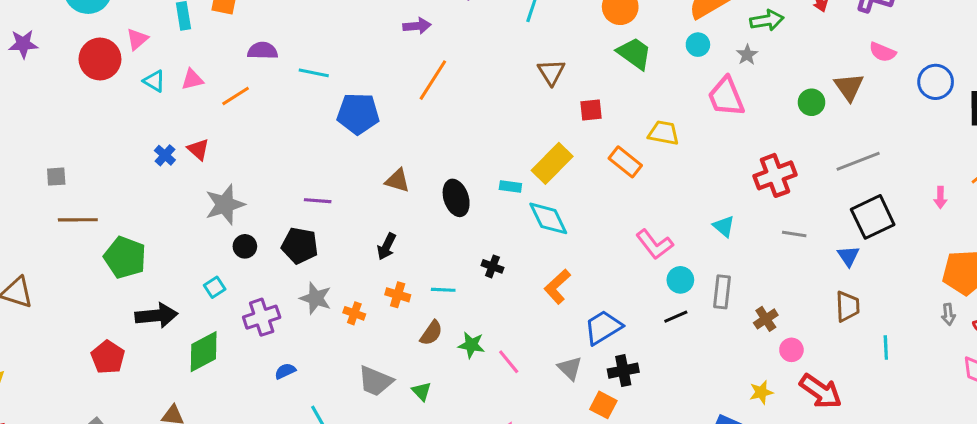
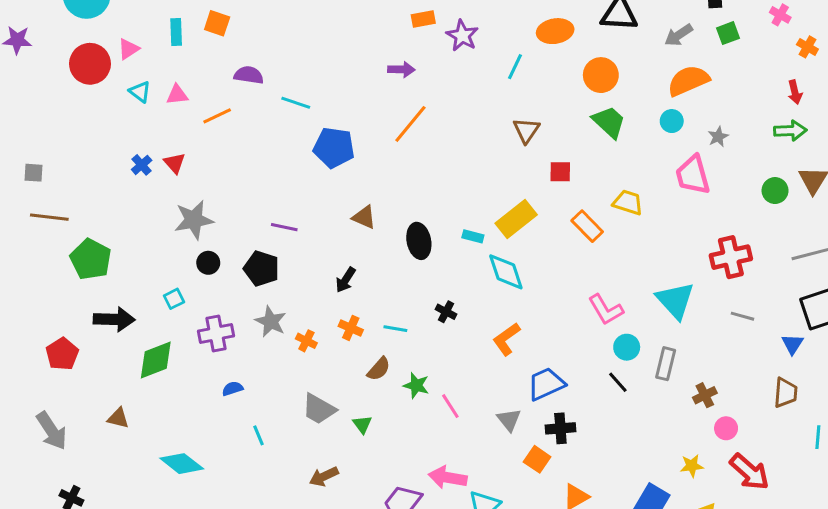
green arrow: (767, 20) -> (790, 131), moved
cyan triangle: (724, 226) -> (675, 300), size x1.8
black line: (676, 317) -> (618, 382), turned 65

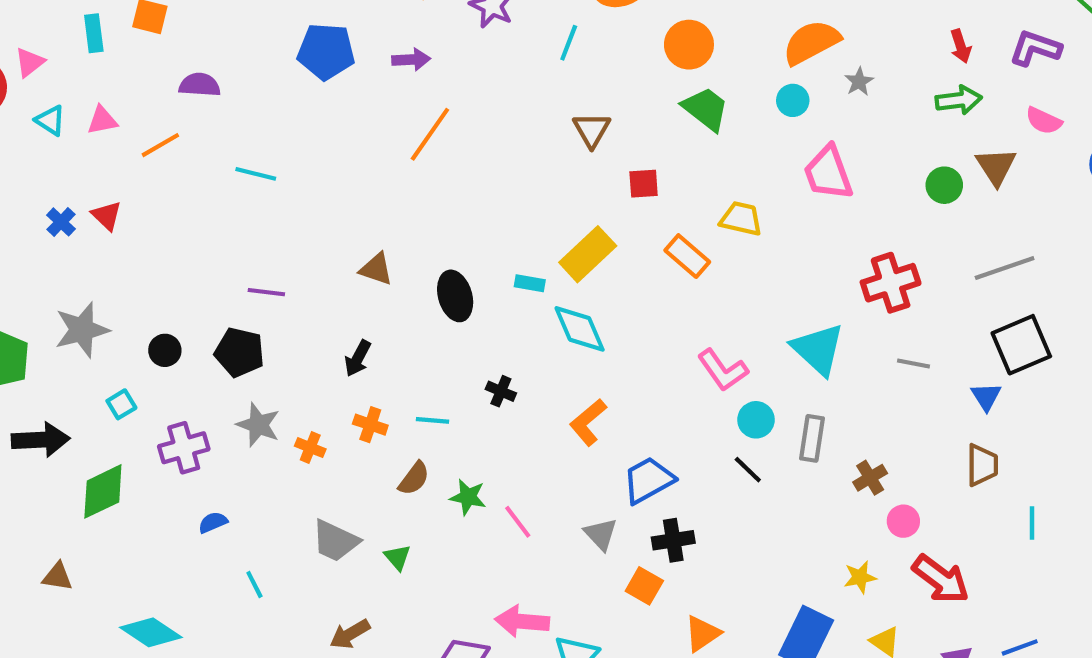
cyan line: (296, 103) -> (256, 174), moved
gray star: (718, 137) -> (859, 82), moved
blue pentagon: (334, 148) -> (326, 51), moved
gray star: (194, 220) -> (82, 330), moved

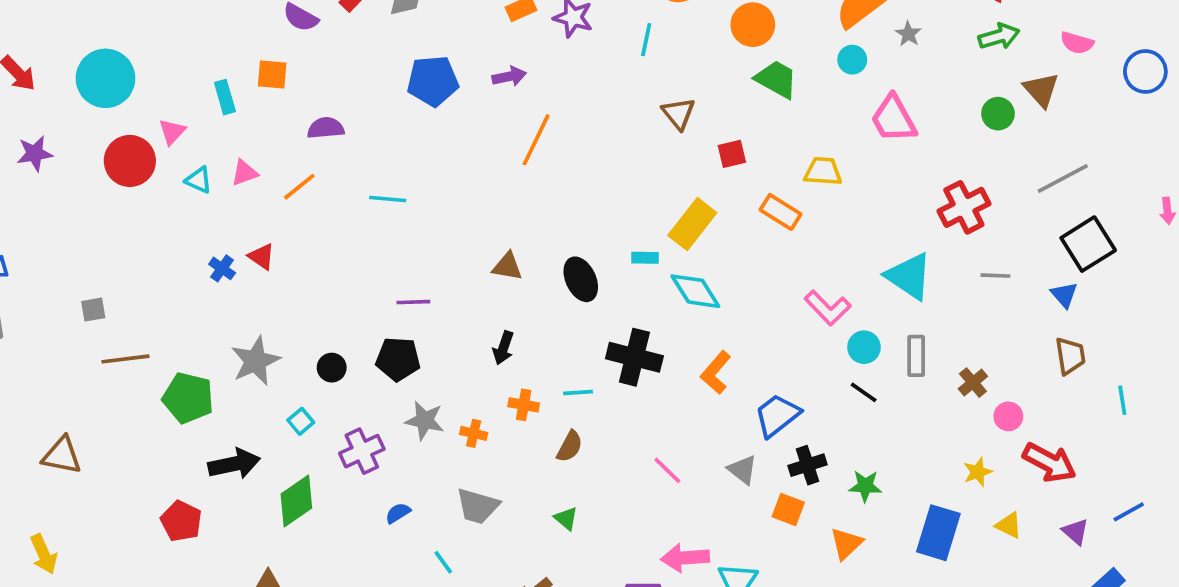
black cross: (501, 391) -> (634, 357), size x2.0
green star: (468, 497) -> (865, 486), moved
gray trapezoid: (335, 541) -> (478, 506), moved

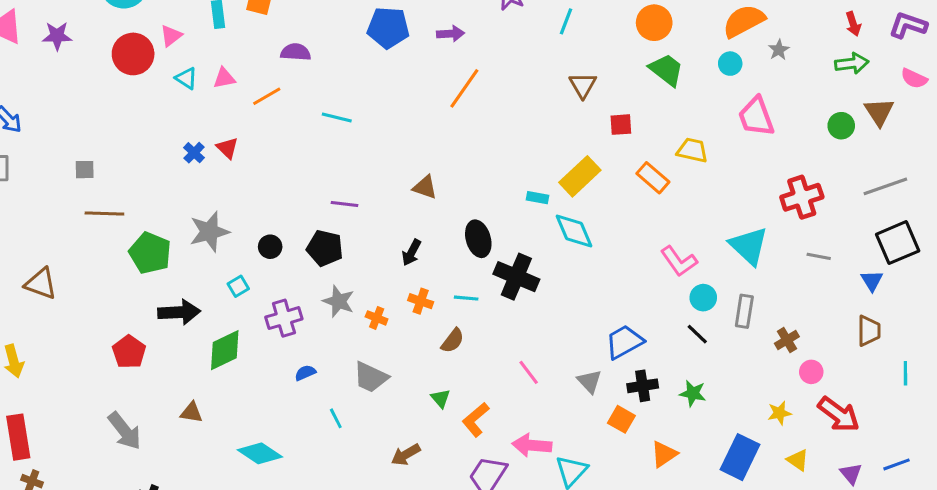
black ellipse: (581, 279) -> (478, 239), moved
orange L-shape: (716, 373) -> (476, 420), moved
green star: (865, 486) -> (693, 393), moved

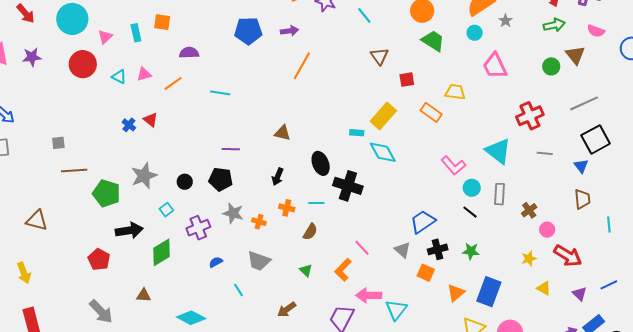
cyan line: (566, 21) -> (364, 15), turned -54
pink triangle: (171, 36) -> (105, 37), moved
orange L-shape: (476, 420) -> (343, 270), moved
blue rectangle: (740, 457) -> (489, 292), moved

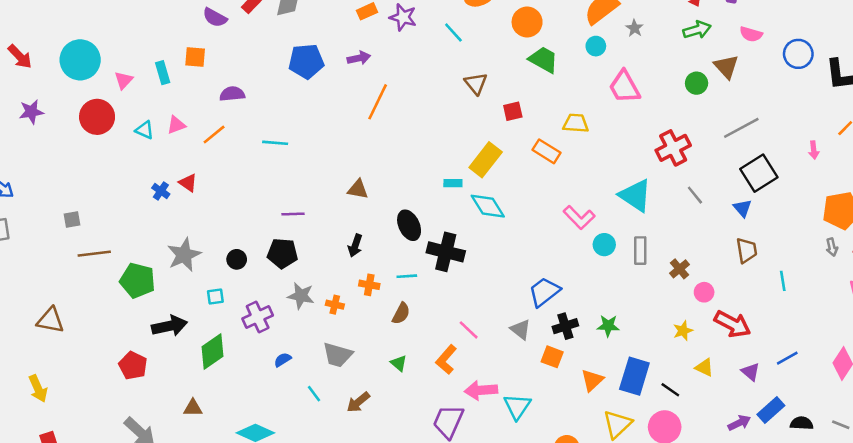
gray line: (545, 153) -> (695, 195), turned 49
cyan square: (166, 210) -> (215, 297), turned 32
black line: (470, 212) -> (670, 390), moved
brown arrow: (287, 309) -> (358, 402), moved

